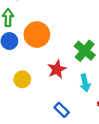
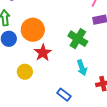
red star: (57, 69) -> (43, 53), moved

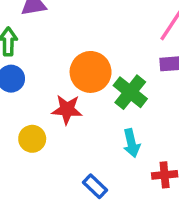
orange circle: (33, 30) -> (91, 72), moved
red star: (43, 53) -> (67, 110), turned 30

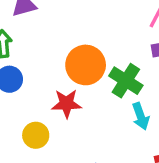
cyan arrow: (131, 143) -> (141, 116), moved

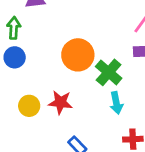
red star: (67, 104) -> (60, 102), moved

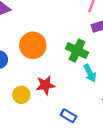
orange circle: (78, 55) -> (33, 45), moved

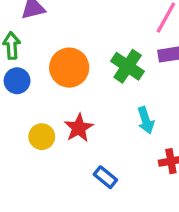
green cross: (77, 51) -> (128, 66), moved
red star: (45, 85) -> (79, 128), turned -30

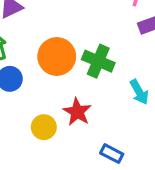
green cross: (128, 66) -> (98, 61), moved

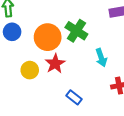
orange circle: (57, 56) -> (48, 37), moved

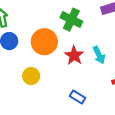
green cross: (76, 31) -> (71, 20), moved
red star: (55, 64) -> (74, 55), moved

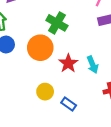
green cross: (71, 20) -> (57, 23), moved
yellow circle: (31, 76) -> (45, 92), moved

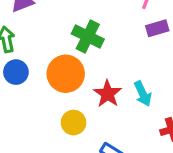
yellow circle: (45, 92) -> (73, 123), moved

